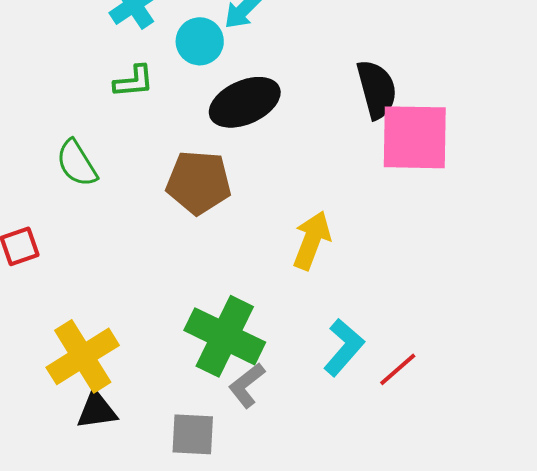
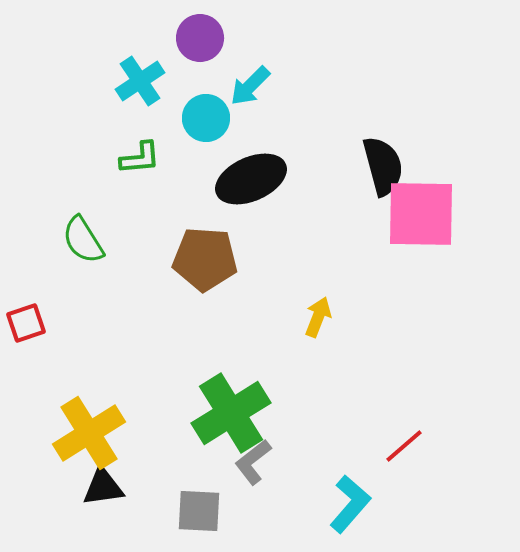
yellow arrow: (312, 240) -> (318, 317), size x0.7
green cross: (225, 336) -> (231, 413), turned 32
cyan L-shape: (344, 347) -> (350, 504), moved

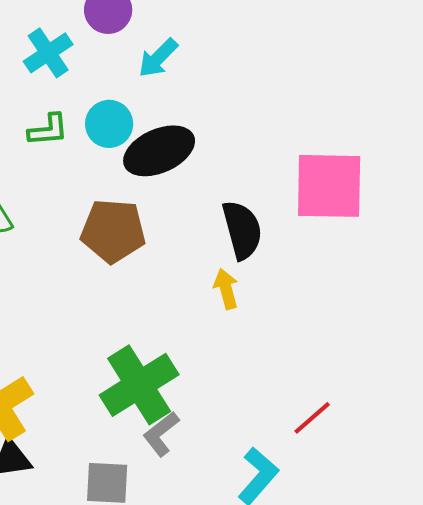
cyan circle: (206, 118) -> (109, 124), moved
black semicircle: (383, 166) -> (242, 230), moved
yellow arrow: (318, 317) -> (226, 289), turned -36

